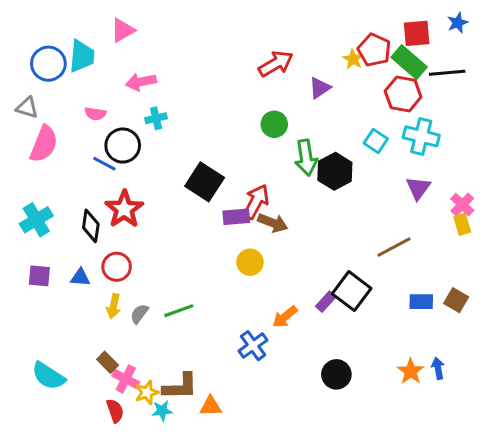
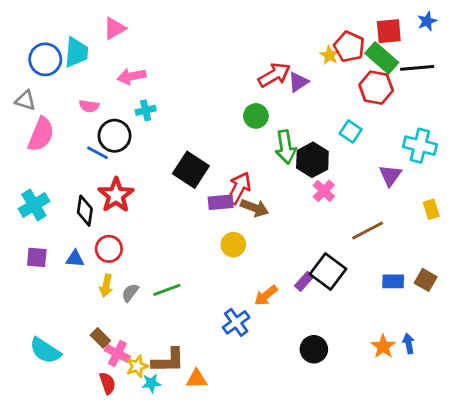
red arrow: (276, 64) -> (274, 75), moved
cyan cross: (421, 136) -> (420, 146), moved
pink cross: (462, 205) -> (324, 191), moved

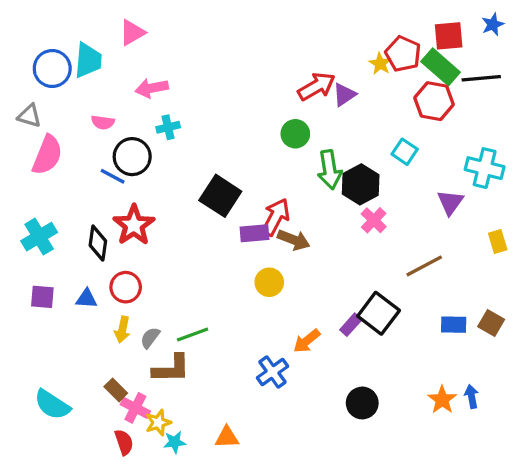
brown L-shape: (168, 361) -> (171, 369), moved

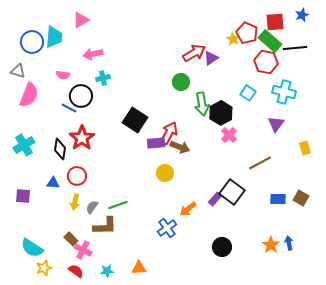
cyan cross: (485, 168) -> (284, 92), moved
purple square: (42, 297) -> (23, 196), moved
yellow star: (158, 423) -> (44, 268), moved
red semicircle: (124, 442) -> (76, 271), turned -35

